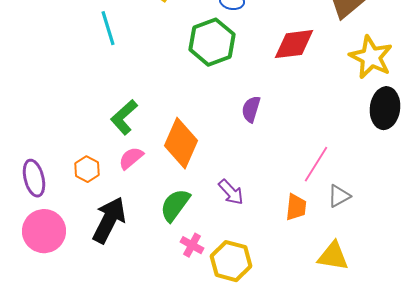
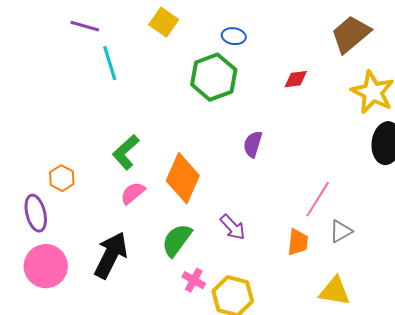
red diamond: (294, 44) -> (296, 79), size x0.6
orange hexagon: (87, 169) -> (62, 178), moved

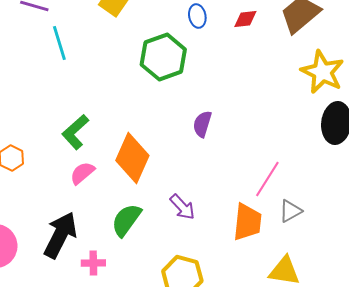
blue ellipse: (234, 36) -> (197, 16), moved, turned 70
red diamond: (296, 79) -> (245, 19), moved
orange trapezoid: (298, 242) -> (247, 222), size x1.4
pink cross: (194, 280) -> (93, 263), moved, turned -30

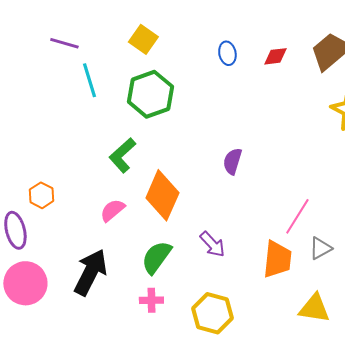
green hexagon: (163, 57) -> (150, 94), moved
green L-shape: (75, 132) -> (122, 155), moved
pink cross: (93, 263) -> (151, 300), moved

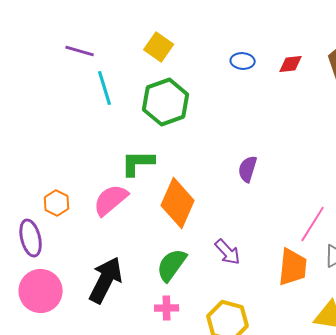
blue ellipse: (227, 53) -> (243, 61), turned -75
green L-shape: (122, 155) -> (138, 163), turned 42
pink semicircle: (112, 210) -> (111, 200), moved, size x1.4

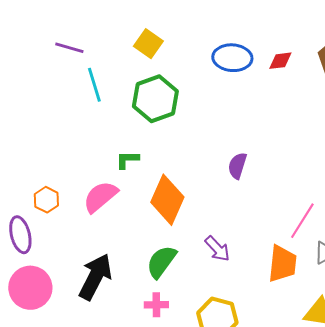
blue ellipse: (243, 61) -> (232, 58), size x1.6
green L-shape: (138, 163) -> (127, 160), size x0.7

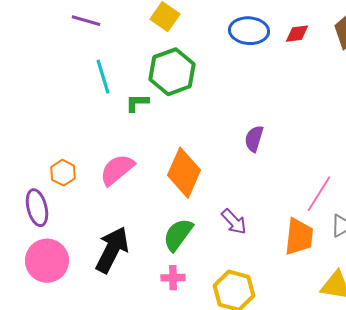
cyan line: (94, 85) -> (103, 77), moved
green L-shape: (127, 160) -> (137, 103), moved

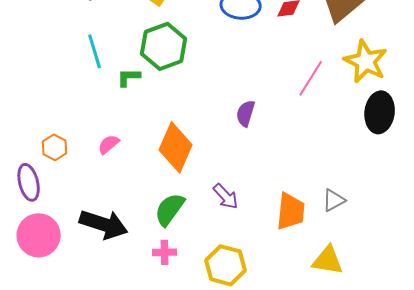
pink semicircle: (117, 170) -> (109, 144), size x0.6
pink line: (319, 194) -> (311, 78), moved
black arrow: (112, 250) -> (104, 224), turned 81

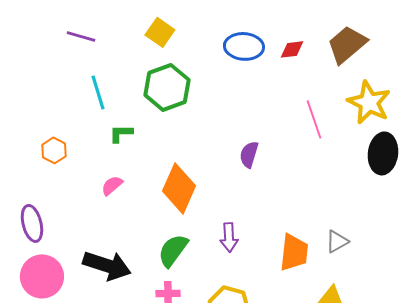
green L-shape: (129, 77) -> (121, 133), moved
pink line: (311, 78) -> (314, 119), turned -51
orange hexagon: (55, 147) -> (54, 150), moved
purple arrow: (226, 196) -> (229, 237), turned 40

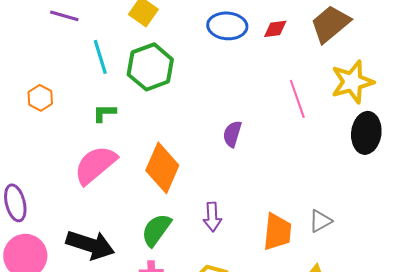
cyan line: (98, 92) -> (100, 57), moved
yellow star: (369, 102) -> (352, 82), turned 30
orange hexagon: (54, 150) -> (40, 98), moved
pink semicircle: (112, 185) -> (95, 165), size x2.0

